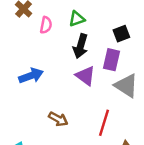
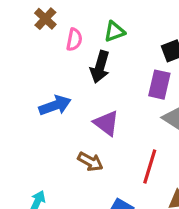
black arrow: (81, 46) -> (100, 67), moved
purple triangle: (85, 76) -> (106, 123), moved

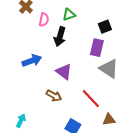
red line: (150, 166) -> (91, 99), turned -60

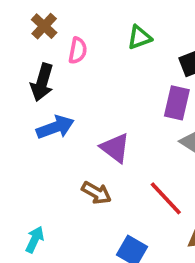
green triangle: (69, 15) -> (139, 37), moved
black arrow: (60, 37) -> (42, 82), moved

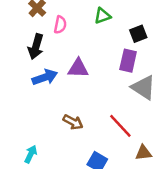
purple triangle: (115, 148) -> (78, 68), moved, turned -35

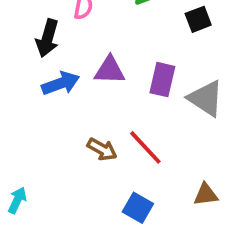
purple rectangle: (128, 61) -> (162, 80), moved
red line: (120, 126) -> (145, 147), moved
cyan arrow: (31, 154) -> (17, 200), moved

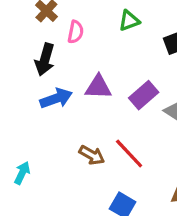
purple rectangle: (162, 80) -> (144, 95), turned 36
cyan arrow: (17, 200) -> (22, 173), moved

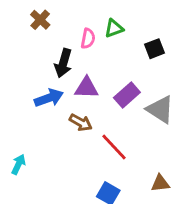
pink semicircle: (76, 32) -> (88, 39), moved
black arrow: (45, 59) -> (63, 63), moved
brown arrow: (92, 155) -> (81, 122), moved

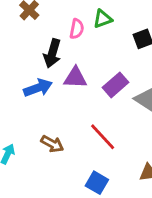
brown arrow: (81, 122) -> (52, 144), moved

